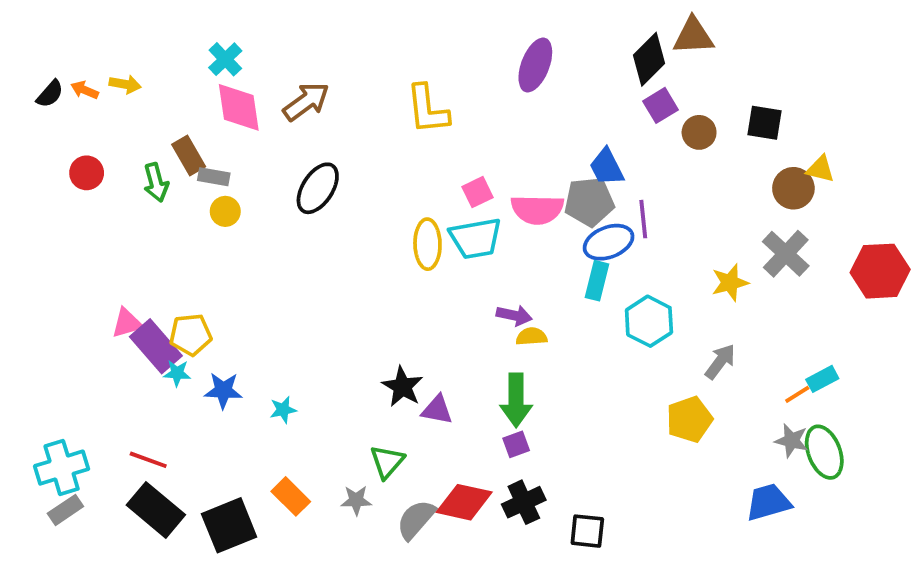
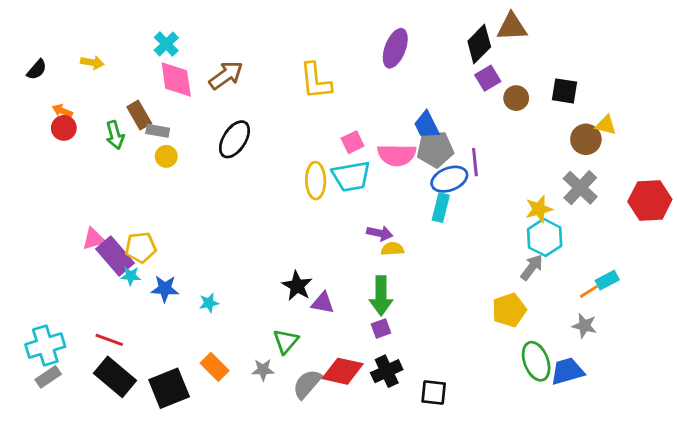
orange arrow: (85, 90) -> (62, 111), moved
blue trapezoid: (607, 167) -> (427, 125), moved
cyan hexagon: (649, 321) -> (545, 237), moved
green ellipse: (824, 452) -> (536, 361), moved

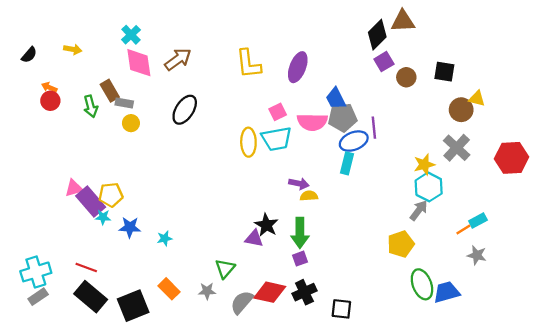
purple ellipse: (395, 48) -> (298, 67), moved
black star: (297, 286) -> (266, 225), moved
gray star: (584, 326) -> (477, 255), moved

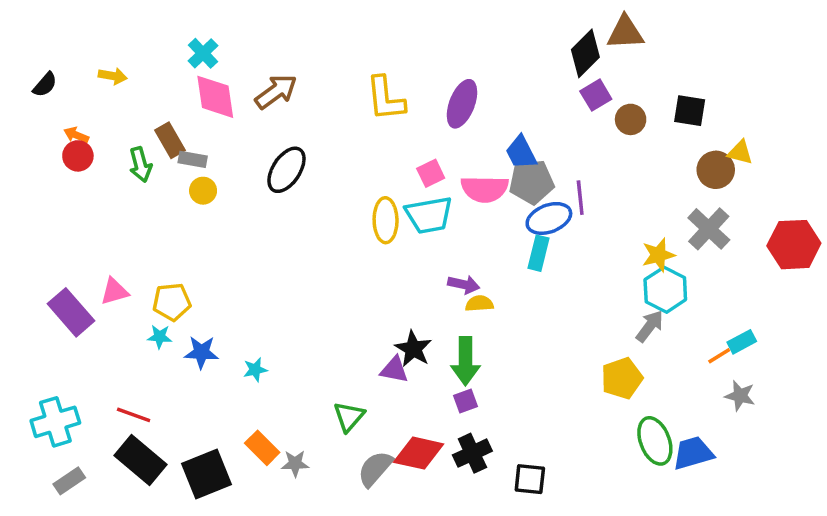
purple rectangle: (91, 201) -> (71, 312), moved
gray star: (207, 291) -> (295, 464), moved
gray rectangle: (38, 297) -> (69, 481), moved

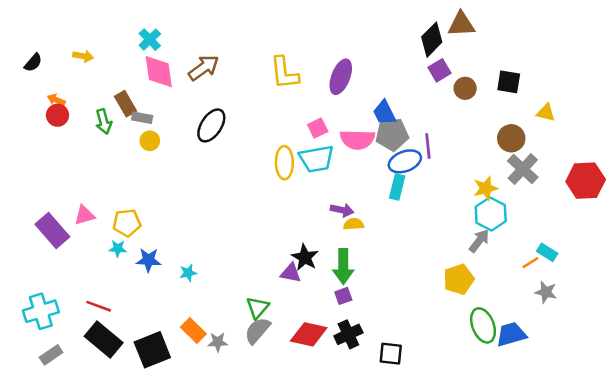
brown circle: (716, 170) -> (511, 138), moved
cyan rectangle: (742, 342) -> (547, 252), turned 60
gray semicircle: (375, 469) -> (257, 331), moved

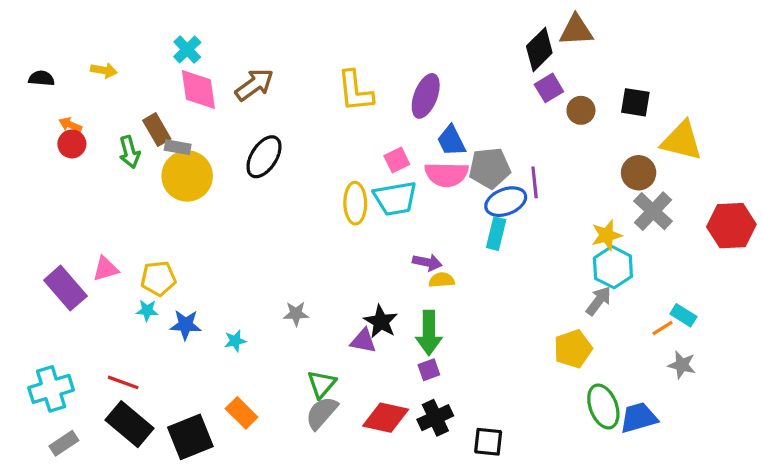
black semicircle: (33, 63) -> (41, 78), turned -126
blue trapezoid: (384, 113) -> (451, 141), moved
yellow triangle: (546, 113) -> (682, 141), size x1.8
yellow circle: (150, 141) -> (187, 176), size x2.0
gray star: (218, 342) -> (296, 314), moved

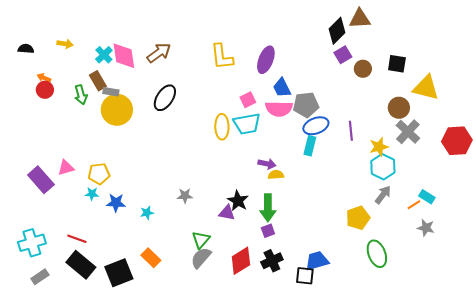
cyan cross: (187, 50) -> (104, 55), moved
purple line: (535, 182) -> (351, 131), moved
gray arrow: (599, 301) -> (383, 195), moved
red diamond: (386, 418) -> (241, 261), turned -44
blue trapezoid: (639, 418) -> (317, 261), moved

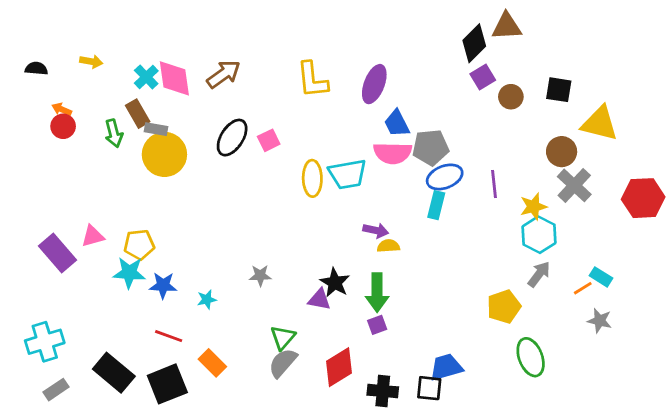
pink square: (248, 100) -> (269, 140), moved
cyan star: (92, 194) -> (129, 273), size x1.6
red line: (77, 239) -> (169, 336), moved
black cross: (272, 261) -> (383, 391), moved, turned 30

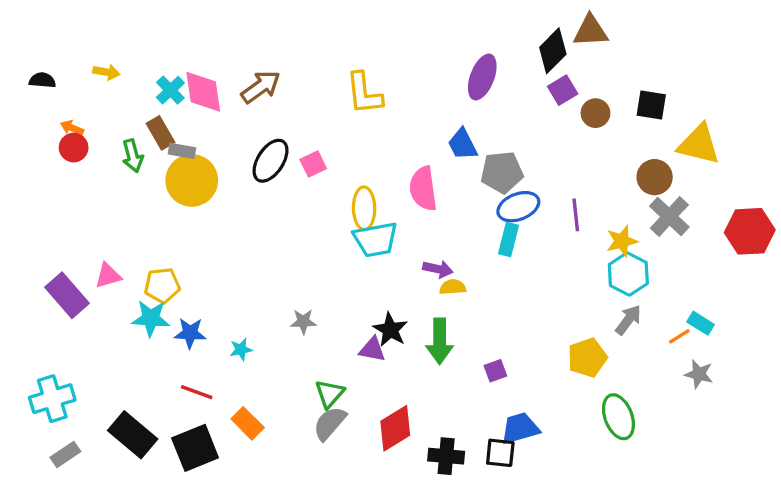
purple ellipse: (374, 84) -> (482, 77), moved
pink semicircle: (393, 153) -> (423, 189), moved, turned 81
cyan trapezoid: (348, 174) -> (376, 239), moved
purple square: (377, 325) -> (495, 371), moved

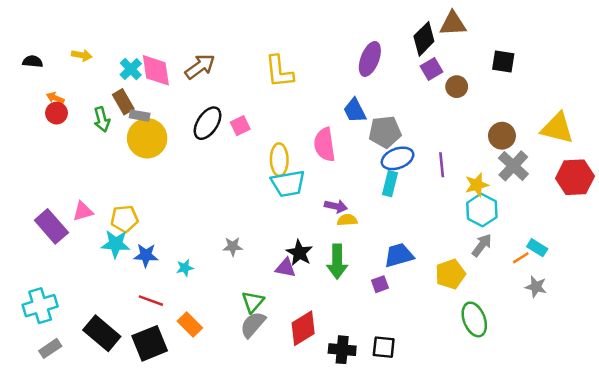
black square: (651, 105) -> (503, 61), moved
yellow triangle: (699, 144) -> (557, 128), moved
blue trapezoid: (520, 428) -> (399, 255), moved

